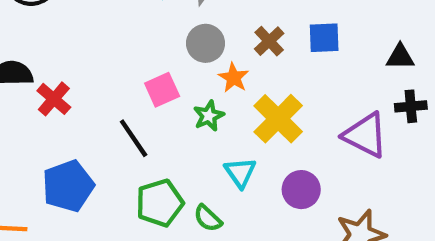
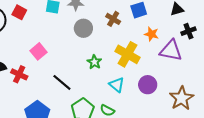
orange star: (234, 78) -> (151, 34), moved
pink square: (162, 90) -> (39, 51), moved

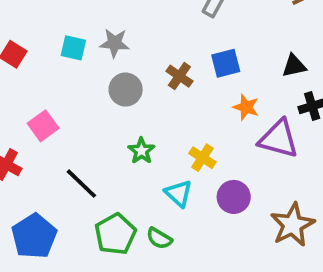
yellow cross: (128, 54) -> (202, 158), moved, size x0.6

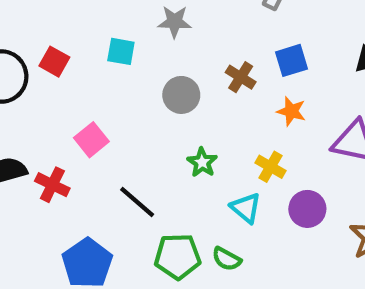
gray star: (115, 43) -> (175, 22), moved
orange star: (246, 107) -> (291, 111), moved
green pentagon: (115, 234) -> (178, 256), turned 30

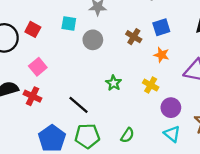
gray circle: (181, 95) -> (93, 40), moved
pink square: (91, 140) -> (38, 67), moved
cyan triangle: (246, 208) -> (172, 134), moved
green pentagon: (178, 256) -> (87, 136), moved
green semicircle: (227, 259) -> (127, 135), turned -84

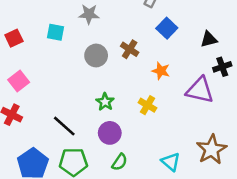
blue square: (161, 27) -> (167, 28), moved, turned -30
red square: (33, 29) -> (14, 38), turned 35
gray circle: (93, 40) -> (96, 55), moved
purple circle: (171, 108) -> (110, 133), moved

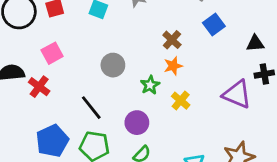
gray circle: (96, 55) -> (113, 65), moved
orange star: (161, 71) -> (173, 66), moved, turned 30
green star: (105, 102) -> (150, 85), moved

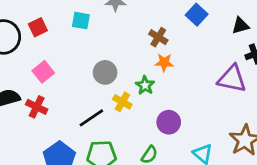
orange star: (173, 66) -> (164, 62), turned 30
yellow cross: (181, 101) -> (122, 102), moved
black line: (91, 108) -> (91, 118), turned -75
purple circle: (137, 123) -> (169, 122), moved

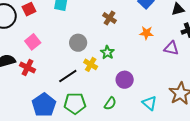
brown cross: (158, 37) -> (109, 18), moved
orange star: (164, 62) -> (146, 33), moved
purple triangle: (232, 79) -> (171, 48), size x0.7

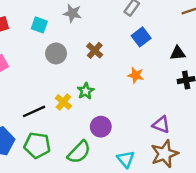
gray circle: (78, 43) -> (56, 53), moved
purple triangle: (171, 48) -> (161, 125), moved
green semicircle: (110, 103) -> (79, 152), size x1.5

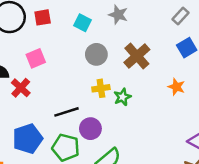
brown cross: (95, 50) -> (137, 56), size x1.5
yellow cross: (63, 102) -> (101, 88), moved, turned 35
purple circle: (101, 127) -> (90, 129), moved

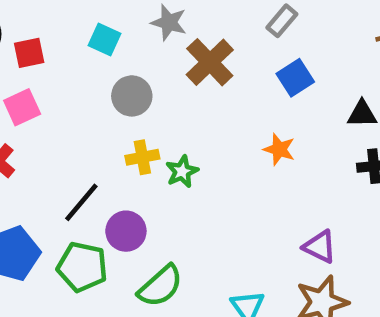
red square: (43, 17) -> (29, 53), moved
brown cross: (137, 56) -> (210, 62), moved
black line: (66, 112) -> (81, 202), turned -30

